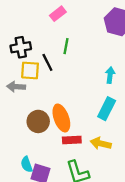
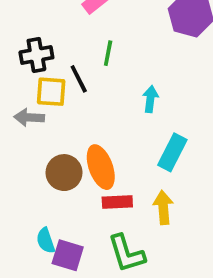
cyan arrow: (110, 75) -> (150, 99), moved
yellow arrow: (101, 143) -> (163, 207), turned 72

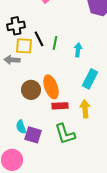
green line: (108, 53) -> (55, 43), moved

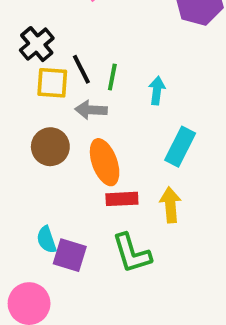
black cross: (16, 26) -> (37, 44), turned -30
gray arrow: (12, 60) -> (91, 110), moved
brown circle: (31, 90) -> (50, 147), moved

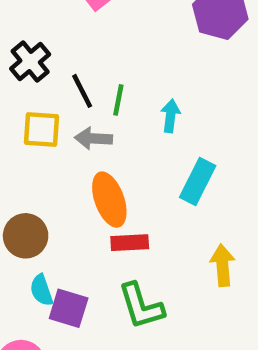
yellow square: (52, 83) -> (41, 129), moved
brown circle: (50, 147) -> (26, 236), moved
yellow arrow: (170, 205) -> (223, 265), moved

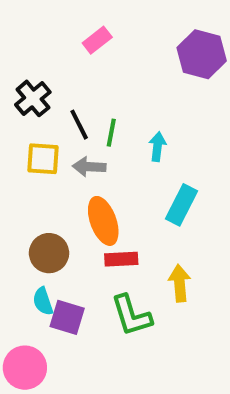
brown circle: (26, 236) -> (49, 253), moved
yellow arrow: (223, 265) -> (180, 283), moved

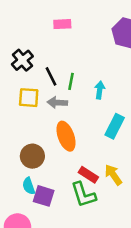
pink rectangle: (97, 40) -> (62, 24), turned 35
red rectangle: (121, 259) -> (88, 175), moved, turned 36
yellow arrow: (180, 283) -> (113, 175), turned -30

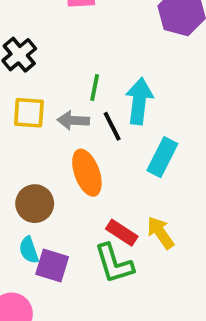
black line: (51, 76) -> (112, 126), moved
cyan arrow: (100, 90) -> (139, 101), size x1.6

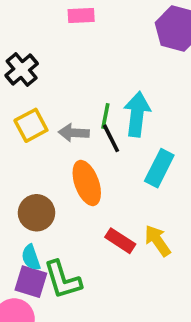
green line: (95, 88) -> (105, 116), moved
yellow square: (29, 113) -> (31, 125), turned -32
green L-shape: (114, 264) -> (63, 280), moved
purple square: (52, 265) -> (31, 282), moved

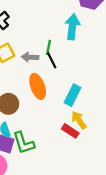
cyan arrow: (137, 114) -> (72, 27), moved
cyan rectangle: (159, 168) -> (72, 95), moved
red rectangle: (120, 241) -> (70, 131), moved

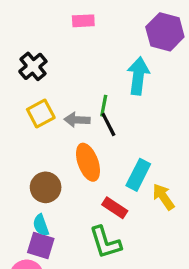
yellow arrow: (79, 120) -> (163, 197), moved
red rectangle: (70, 131) -> (115, 208), moved
green L-shape: (24, 143) -> (105, 242), moved

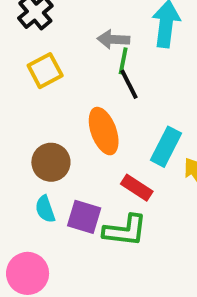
gray arrow: (77, 120) -> (113, 39), moved
green L-shape: (105, 242) -> (125, 231), turned -66
purple square: (41, 245) -> (84, 217), moved

